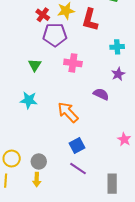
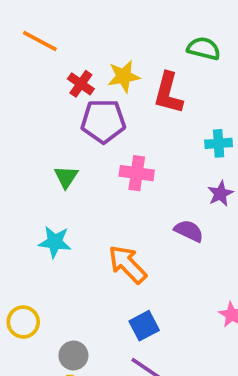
yellow circle: (12, 158) -> (23, 322), moved

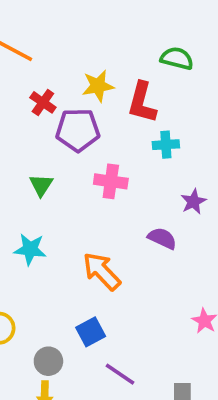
red cross: (81, 84) -> (43, 102), moved
cyan cross: (219, 143) -> (166, 145), moved
blue square: (144, 326) -> (91, 332), moved

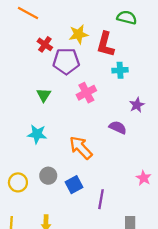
pink cross: (111, 181) -> (86, 93), turned -36
gray circle: (48, 361) -> (48, 176), moved
purple line: (120, 374) -> (101, 199), moved, turned 66

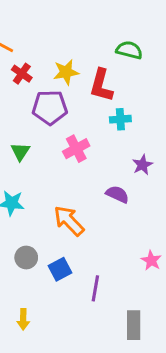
red cross: (45, 44) -> (22, 74), moved

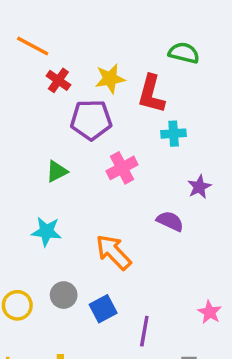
green triangle: (20, 152) -> (57, 171), turned 30
pink star: (151, 260) -> (210, 312), moved

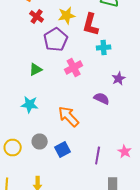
purple pentagon: (91, 120) -> (56, 40), turned -30
purple line: (144, 331) -> (98, 156), moved

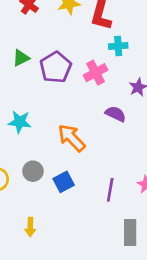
purple pentagon: (56, 40) -> (56, 67), moved
pink cross: (74, 68) -> (96, 73), moved
green triangle: (36, 70) -> (21, 58), moved

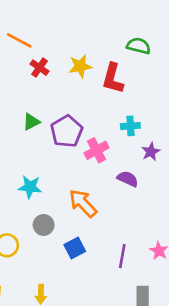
cyan cross: (118, 46) -> (130, 126), moved
pink cross: (96, 73) -> (96, 150), moved
gray circle: (33, 171) -> (44, 225), moved

